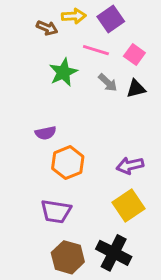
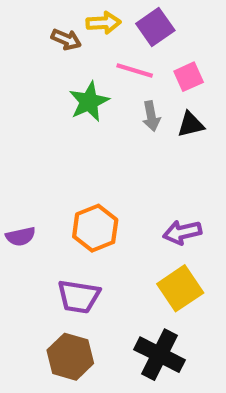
pink square: (134, 55) -> (189, 77), turned 30
gray arrow: (108, 83) -> (151, 116), turned 36
purple semicircle: (46, 133) -> (21, 236), moved
brown hexagon: (68, 257) -> (70, 357), moved

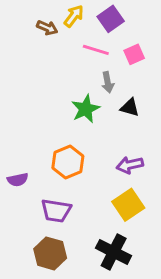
yellow arrow: (104, 23) -> (74, 16), turned -50
green star: (89, 102) -> (86, 109), moved
black triangle: (191, 124) -> (130, 107), moved, turned 30
purple semicircle: (21, 236) -> (18, 180), moved

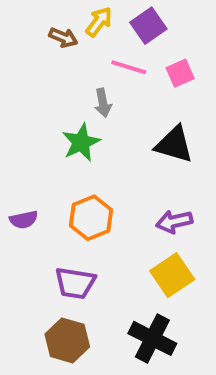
gray arrow: (108, 82) -> (103, 103), moved
black triangle: (130, 107) -> (174, 144), size x1.5
green star: (86, 109) -> (81, 142), moved
purple semicircle: (18, 180) -> (24, 220), moved

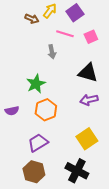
green star: (81, 142) -> (36, 84), moved
purple arrow: (174, 222) -> (89, 100), moved
purple trapezoid: (75, 283) -> (38, 143), turned 140

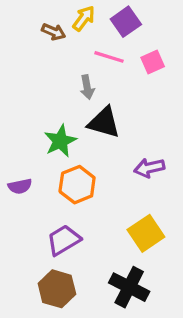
black triangle: (88, 73) -> (104, 122), moved

